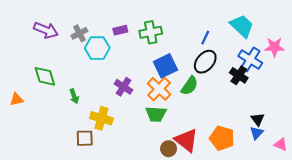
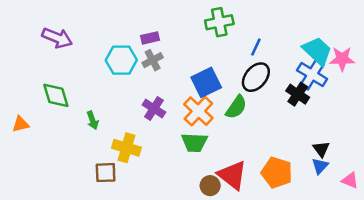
cyan trapezoid: (242, 26) -> (317, 51), moved
green cross: (151, 32) -> (219, 22), moved
gray cross: (79, 33) -> (153, 60), moved

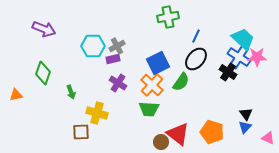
purple rectangle: (150, 38) -> (113, 59), moved
pink star: (342, 59) -> (257, 57), moved
green diamond: (56, 95) -> (43, 73), turned 35

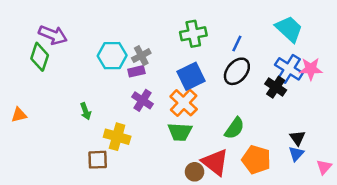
green cross: (168, 17) -> (193, 34), moved
cyan trapezoid: (243, 39) -> (289, 29), moved
green diamond: (43, 73) -> (40, 57), moved
green semicircle: (181, 82) -> (234, 128), moved
pink triangle: (268, 138) -> (324, 167), turned 48

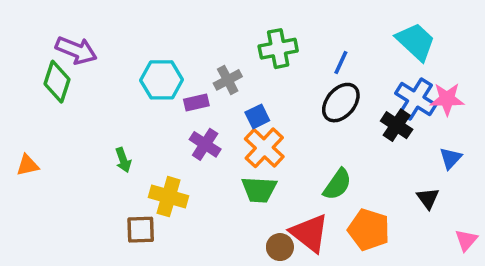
gray cross: (141, 56) -> (228, 80), moved
blue square: (191, 76) -> (257, 116), moved, size x0.6
blue triangle: (296, 154) -> (451, 158), moved

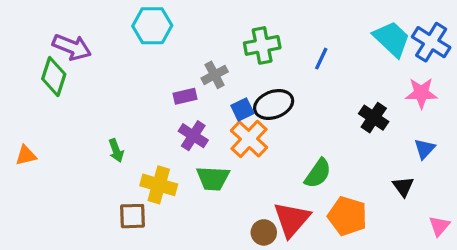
cyan hexagon: (162, 80) -> (152, 26), moved
blue cross: (416, 99) -> (431, 42), moved
black ellipse: (341, 103) -> (274, 104), moved, turned 30
green trapezoid: (259, 190) -> (213, 178), moved
red triangle: (310, 233) -> (292, 219), turned 33

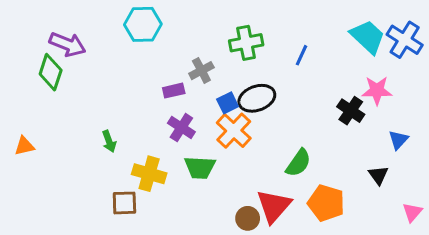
pink star: (421, 93) -> (377, 91), moved

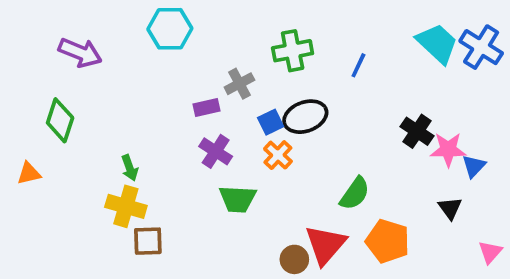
green diamond: (51, 72) -> (60, 120), moved
pink star: (377, 91) -> (448, 150), moved
orange cross: (234, 131) -> (278, 155), size x0.7
yellow cross: (149, 174) -> (126, 206), moved

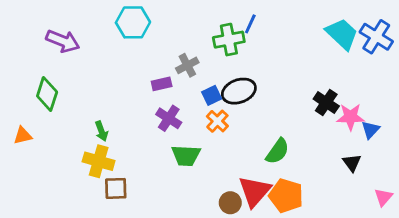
blue line: (358, 65) -> (250, 24), moved
orange pentagon: (388, 241) -> (286, 196), moved

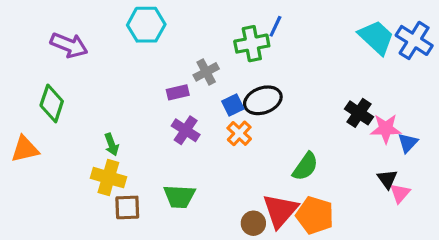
orange triangle: (23, 135) -> (25, 149), size x1.4
green trapezoid: (186, 156) -> (179, 196), moved
pink triangle: (383, 197) -> (400, 193), moved

